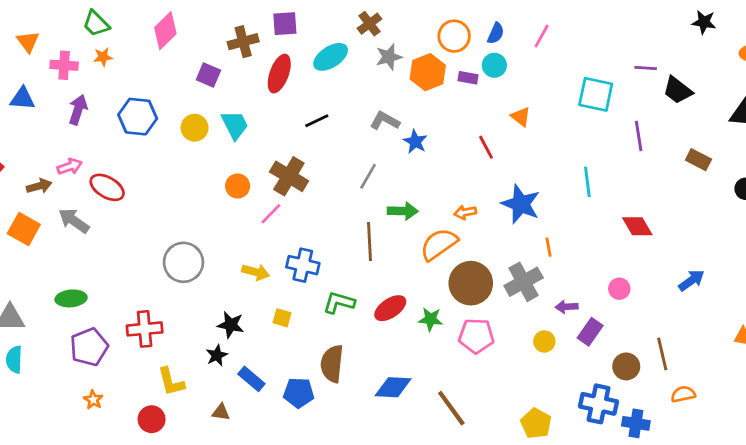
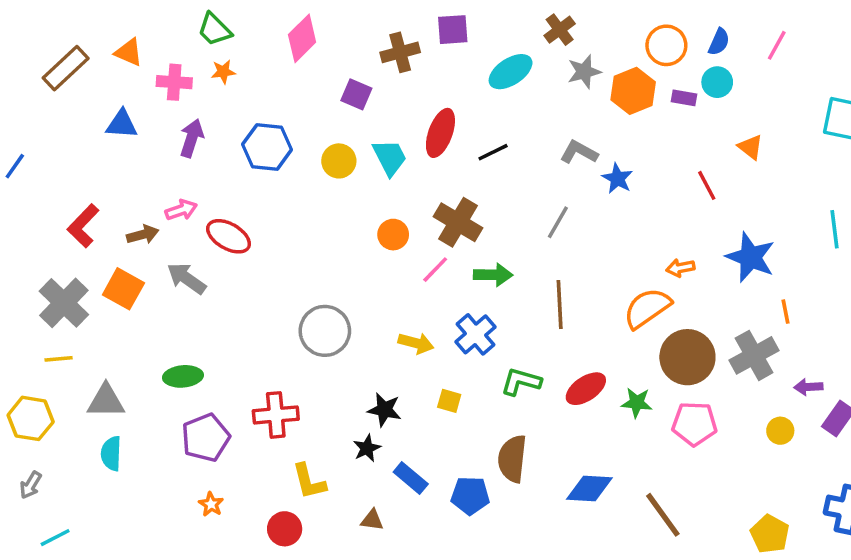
orange triangle: (28, 42) -> (129, 52), turned -30
red ellipse: (279, 74) -> (440, 133), moved
green arrow: (403, 211) -> (493, 275), moved
blue cross: (303, 265) -> (475, 334), turned 36

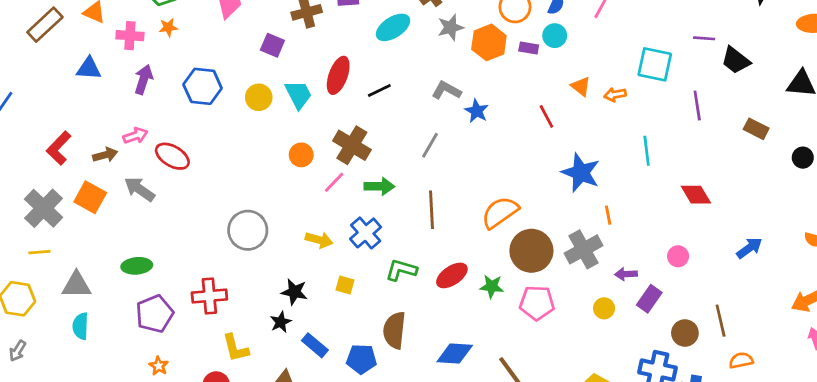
orange arrow: (680, 268) -> (615, 95), moved

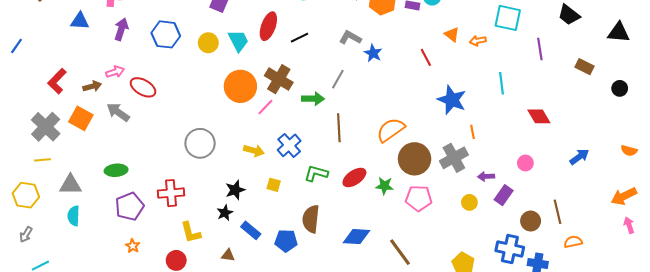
orange circle: (301, 155) -> (240, 86), size x1.8
green arrow: (379, 186) -> (313, 99), moved
black star: (294, 292) -> (235, 190), turned -30

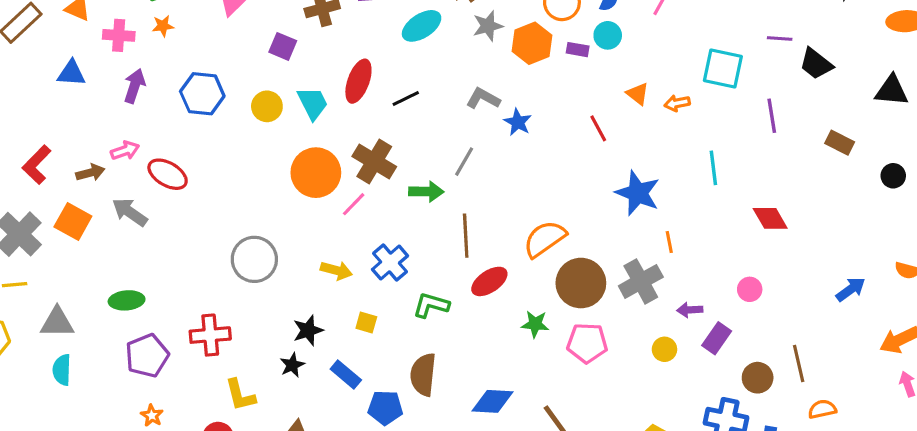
blue arrow: (579, 157) -> (851, 289), moved
red ellipse: (354, 178) -> (489, 281), moved
blue rectangle: (251, 230) -> (346, 375), moved

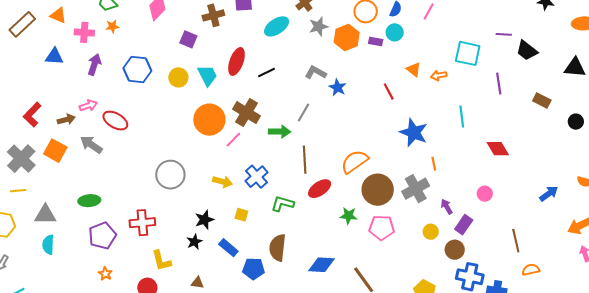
purple arrow: (690, 310) -> (447, 207), turned 63
brown circle: (758, 378) -> (455, 250), moved

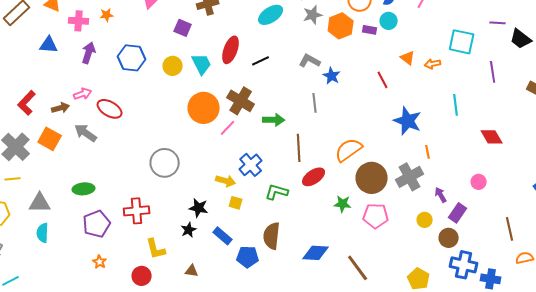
gray line: (304, 113) -> (315, 103), moved, turned -36
yellow arrow: (222, 182) -> (226, 181), moved
black star: (204, 220) -> (199, 208), turned 30

